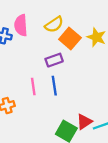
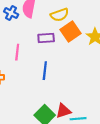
purple rectangle: (54, 60) -> (46, 38), moved
pink line: (33, 86) -> (17, 52), moved

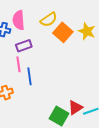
purple rectangle: (46, 38) -> (24, 46), moved
blue line: (45, 71) -> (29, 76), moved

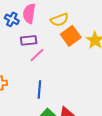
pink line: (18, 64) -> (37, 55), moved, turned 42
blue line: (29, 76) -> (39, 90), moved

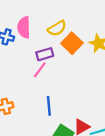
purple rectangle: (29, 40) -> (45, 54), moved

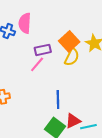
yellow semicircle: (57, 28) -> (72, 57), moved, turned -36
blue line: (49, 106) -> (58, 100), moved

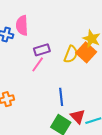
orange square: (69, 41) -> (86, 52), moved
red triangle: (73, 121) -> (78, 116), turned -42

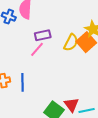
blue line: (61, 97) -> (22, 82), moved

